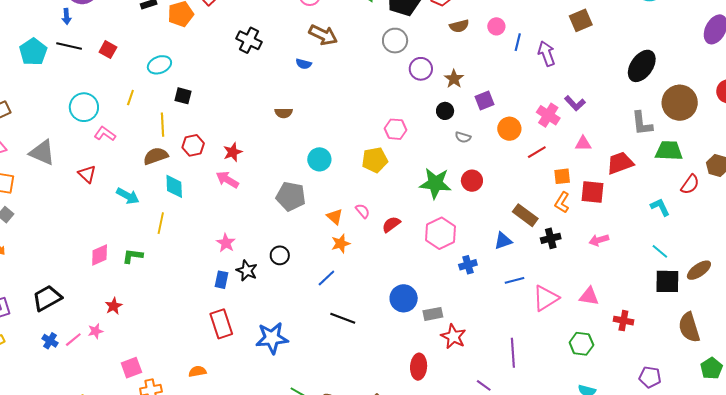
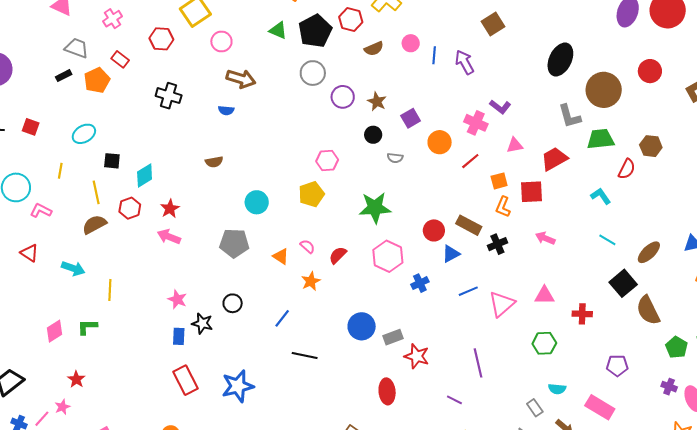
red circle: (472, 181) -> (434, 230), moved
cyan diamond: (174, 186) -> (145, 176), moved, turned 70
pink arrow: (599, 240) -> (545, 238), turned 48
orange star: (341, 244) -> (311, 281), moved
black square: (667, 281) -> (623, 283), moved, turned -32

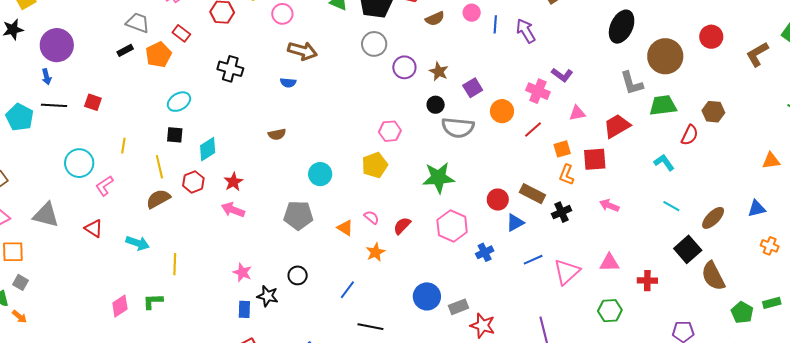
cyan ellipse: (84, 134) -> (179, 102), moved
gray semicircle: (395, 158) -> (458, 128), size x2.0
pink L-shape: (41, 211) -> (104, 186), turned -60

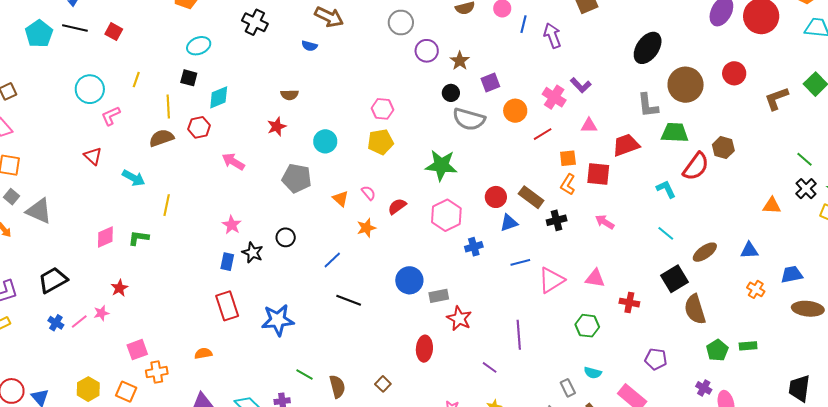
pink hexagon: (390, 131) -> (382, 109), moved
red semicircle: (690, 135) -> (696, 166), size x1.4
red star: (233, 182) -> (277, 127), moved
gray triangle: (46, 215) -> (39, 211), moved

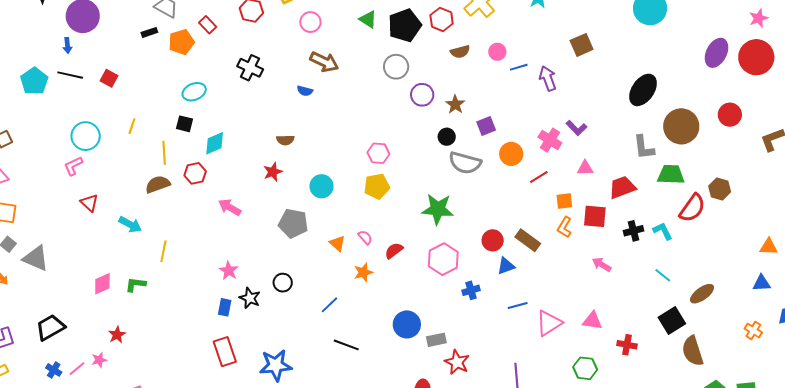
blue line: (524, 24) -> (519, 67), turned 60
pink L-shape: (111, 116) -> (73, 166), moved
black cross: (557, 220) -> (634, 231), moved
blue triangle: (749, 250) -> (762, 283), moved

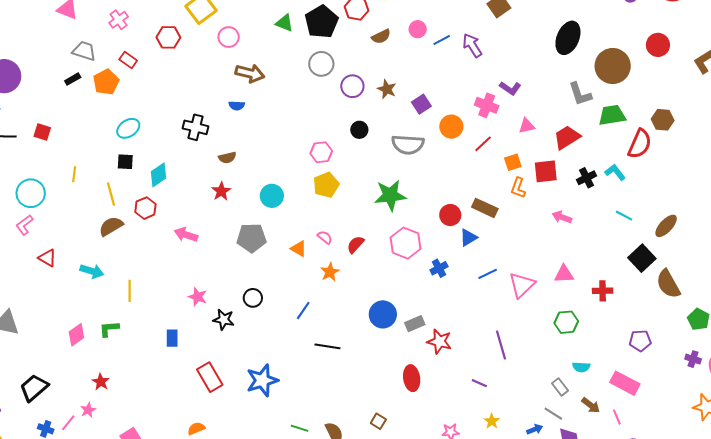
black cross: (250, 68) -> (195, 127), moved
black circle: (447, 137) -> (359, 130), moved
blue rectangle: (225, 307) -> (172, 338), moved

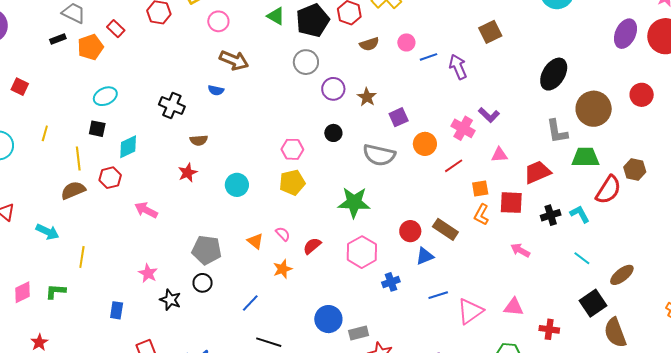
gray pentagon: (251, 238) -> (207, 250), moved

